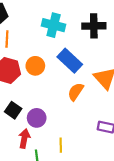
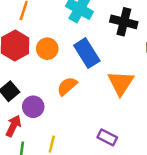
orange semicircle: (76, 92) -> (67, 86), moved

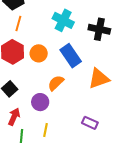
orange triangle: (121, 83) -> (99, 79), turned 40
purple circle: (33, 107) -> (40, 102), moved

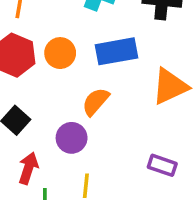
blue rectangle: (71, 56) -> (117, 51), turned -60

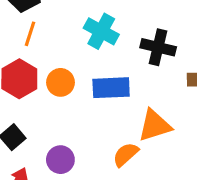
orange semicircle: (96, 102) -> (126, 154), moved

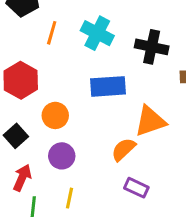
orange line: (30, 34) -> (52, 33), moved
orange circle: (60, 82) -> (55, 115), moved

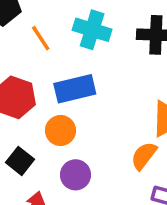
orange line: (52, 33) -> (41, 38), turned -40
blue rectangle: (108, 86) -> (75, 89), moved

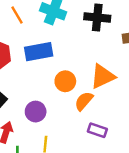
orange circle: (60, 130) -> (65, 81), moved

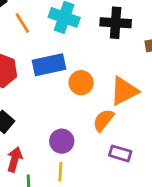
orange circle: (65, 81) -> (81, 83), moved
purple circle: (36, 112) -> (62, 141), moved

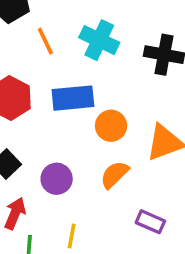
orange semicircle: (103, 120) -> (114, 175), moved
purple circle: (62, 141) -> (57, 179), moved

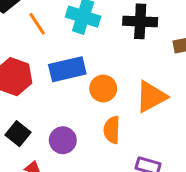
orange semicircle: (114, 175) -> (112, 130), turned -36

